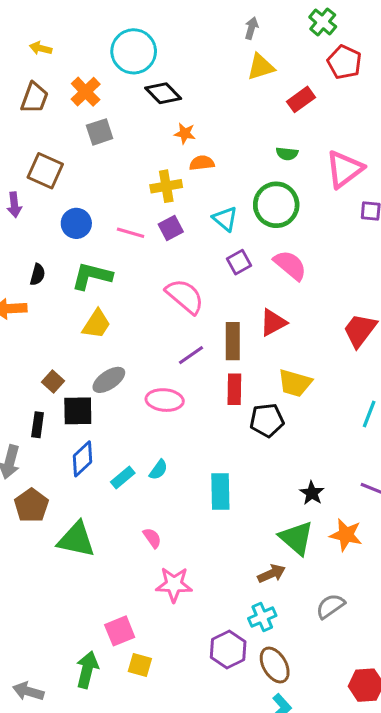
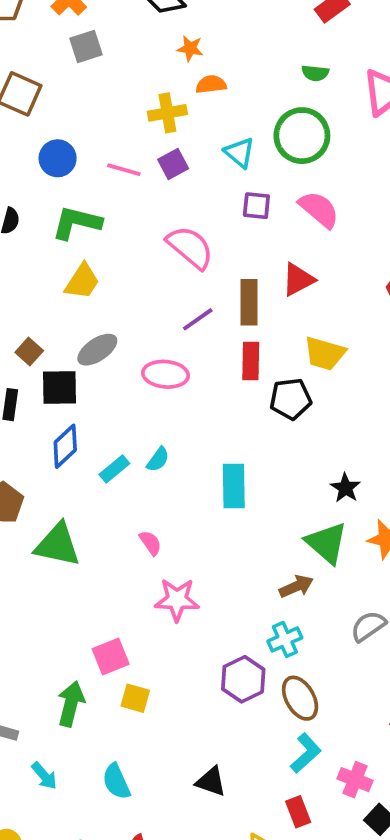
purple square: (239, 262) -> (256, 206), turned 35

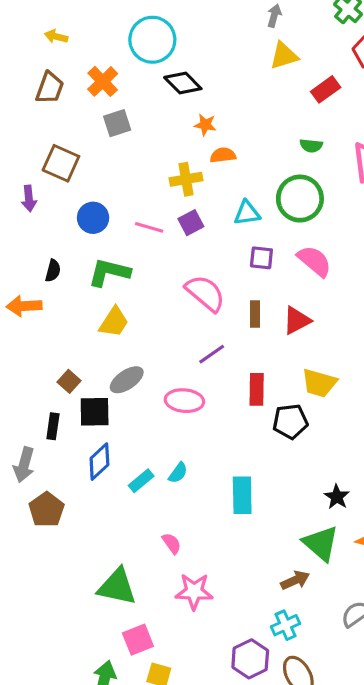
cyan triangle: (239, 153) -> (247, 213), turned -48
brown rectangle: (249, 302) -> (255, 314), moved, size x0.7
green triangle: (58, 545) -> (117, 587), moved

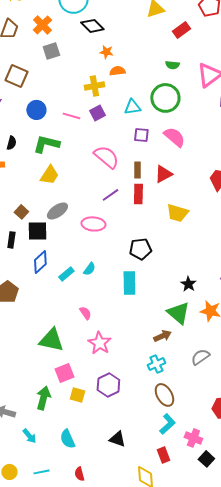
red rectangle: (257, 389) -> (138, 194), moved
black pentagon: (290, 421) -> (140, 249), moved
pink star: (194, 591) -> (99, 343), turned 30
purple hexagon: (250, 659) -> (108, 385), moved

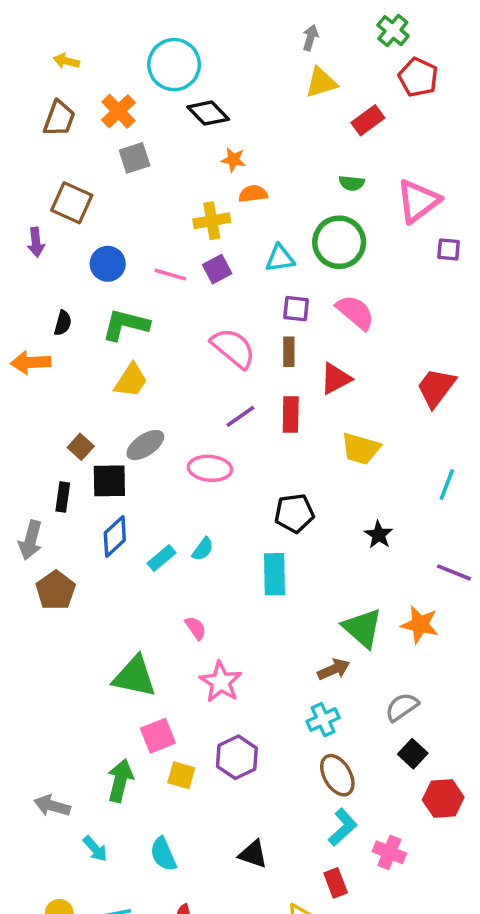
brown rectangle: (137, 170) -> (289, 352), moved
black star: (188, 284) -> (379, 535), moved
black square: (206, 459) -> (413, 754), moved

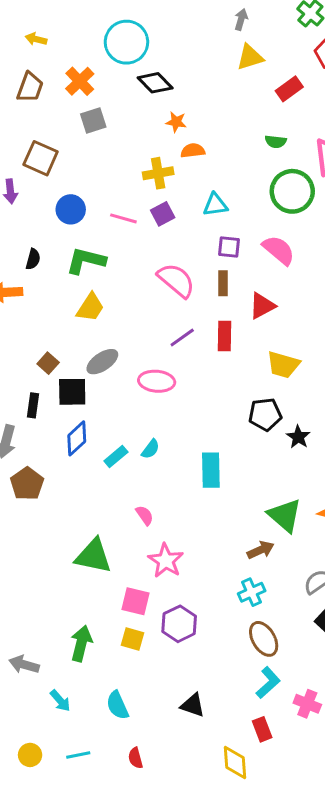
green circle: (339, 242) -> (292, 191), moved
black pentagon: (294, 513) -> (265, 414), moved
pink square: (158, 736) -> (136, 601), moved, turned 36

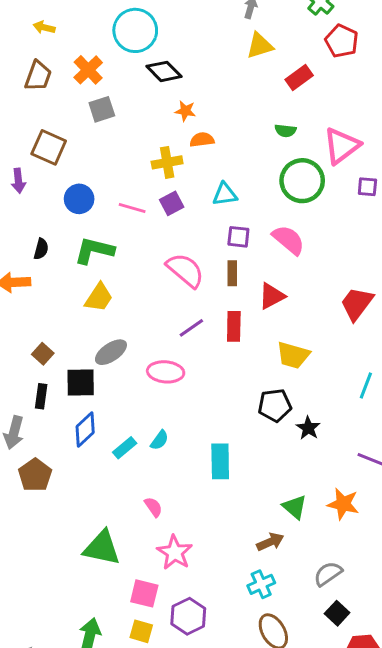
brown square: (48, 363) -> (43, 354), moved
green triangle: (285, 515) -> (295, 507), size x0.7

